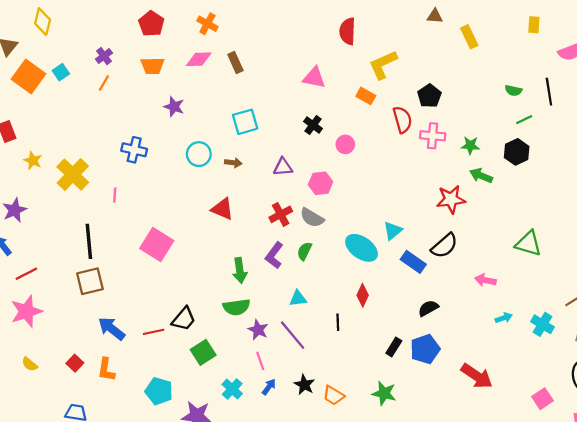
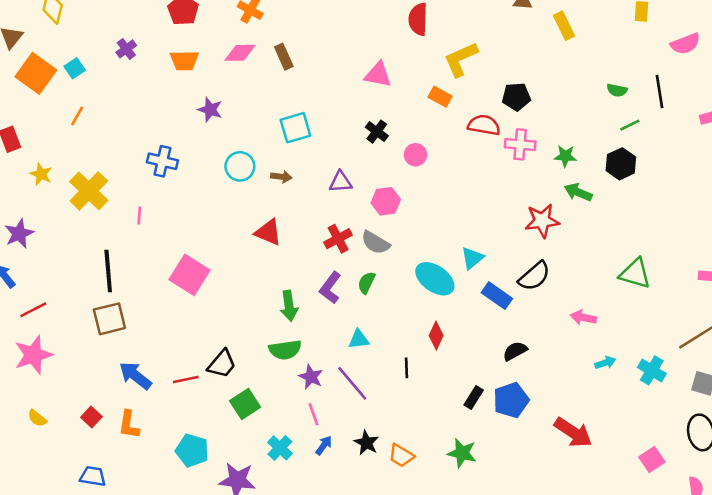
orange line: (104, 83) -> (77, 116), moved
black pentagon: (429, 96) -> (516, 97), turned 30
red semicircle: (402, 120) -> (484, 125), turned -64

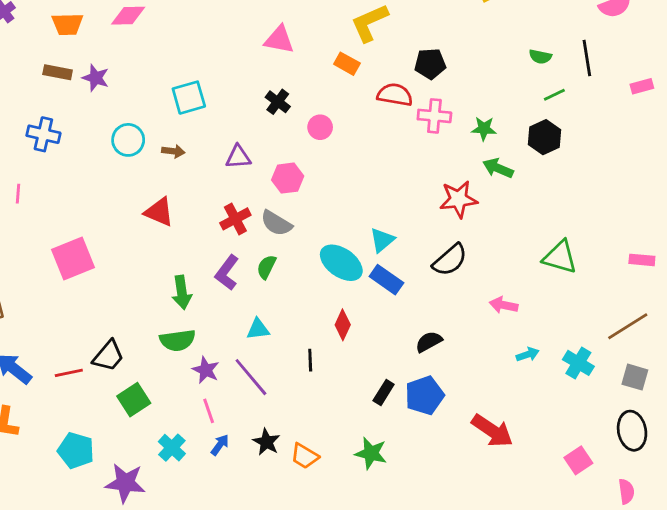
brown rectangle: (284, 57) -> (58, 72), moved, turned -55
pink square: (190, 275) -> (73, 258), turned 36
blue rectangle: (497, 296) -> (386, 280), moved

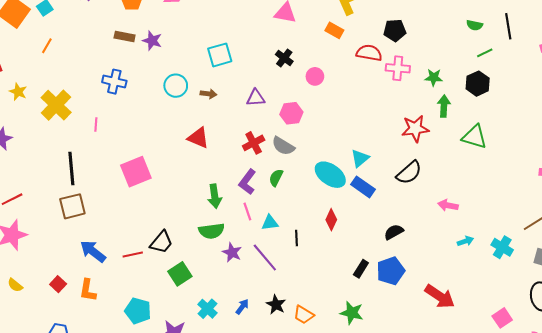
green arrow: (498, 168) -> (444, 106), turned 70
green triangle: (560, 257) -> (475, 137), moved
black line: (310, 360) -> (296, 238), moved
pink line: (209, 411) -> (247, 211), moved

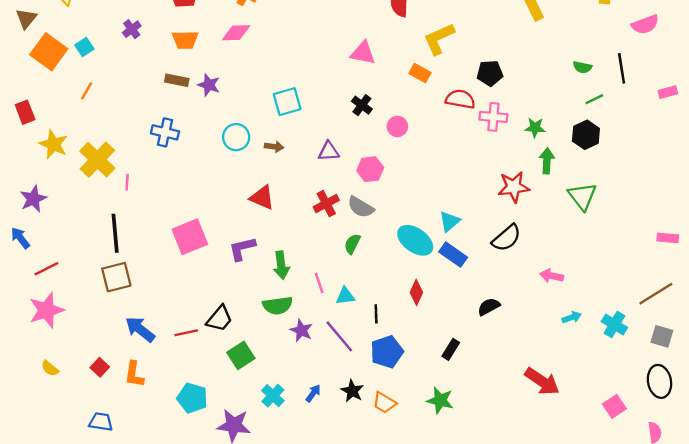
yellow star: (18, 92) -> (53, 144), size x1.4
pink line: (96, 125) -> (127, 182), moved
green triangle: (475, 137) -> (582, 196), turned 36
purple L-shape: (247, 182) -> (242, 249), moved, turned 40
blue pentagon: (391, 271) -> (387, 352), moved

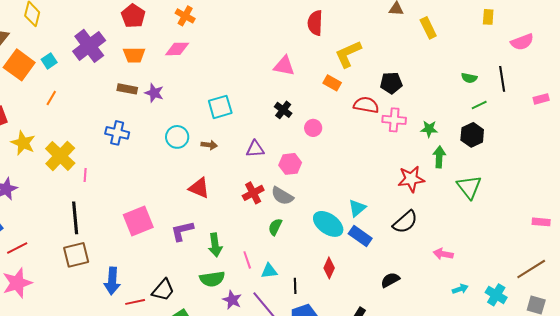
purple cross: (132, 29) -> (89, 46), size x2.0
blue arrow: (140, 329) -> (112, 281), moved, turned -124

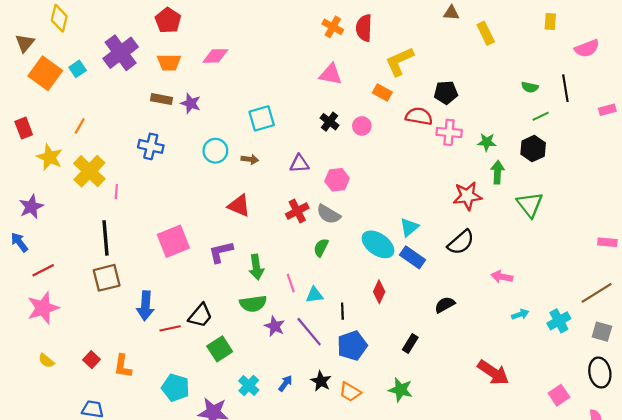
orange cross: (185, 16) -> (333, 27), moved
orange line: (51, 98) -> (80, 126), moved
pink circle: (313, 128) -> (362, 126), moved
cyan cross: (496, 295) -> (559, 321), turned 30

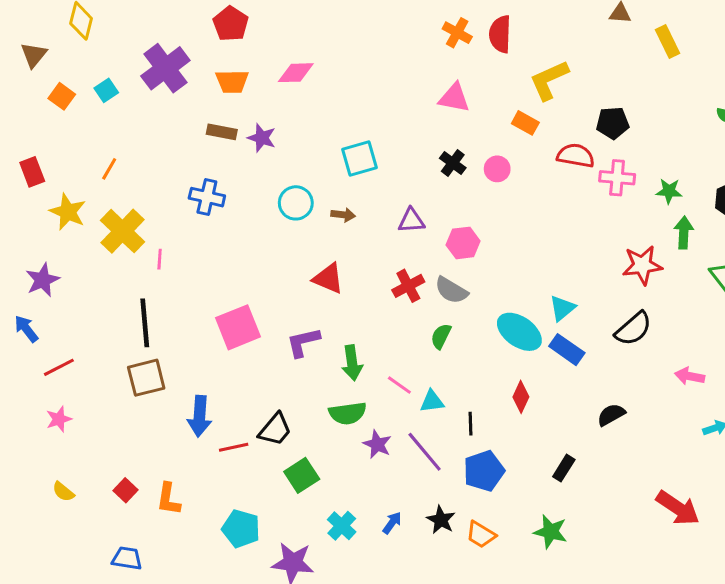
orange square: (45, 73) -> (62, 96), size x0.6
pink line: (291, 283) -> (399, 385), turned -36
pink star: (43, 308) -> (59, 419), size x0.6

